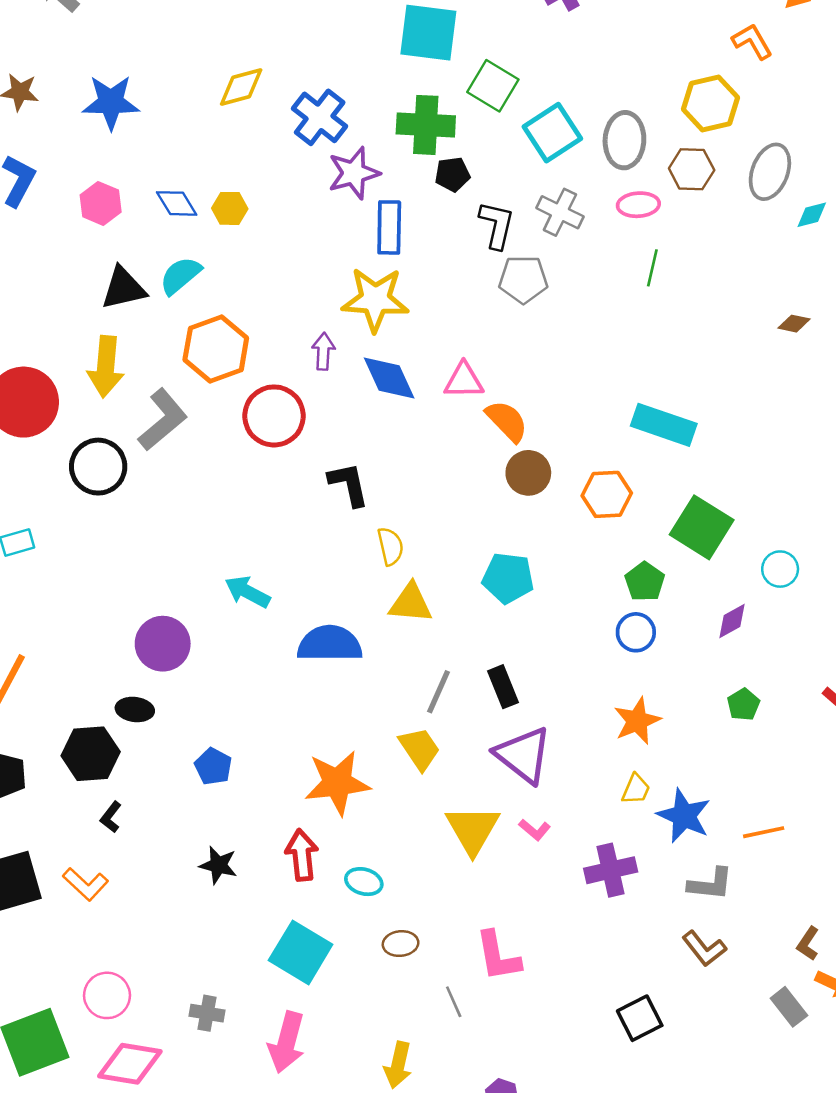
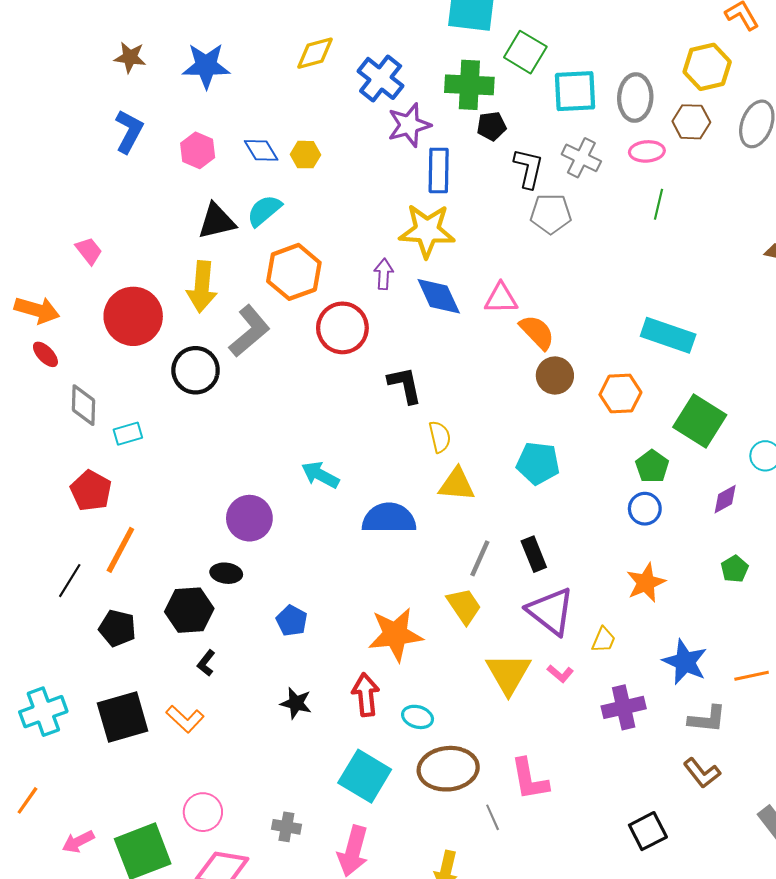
cyan square: (552, 133) -> (575, 91), turned 30
yellow trapezoid: (636, 789) -> (604, 640), moved
brown ellipse: (401, 944) -> (448, 769), size x2.0

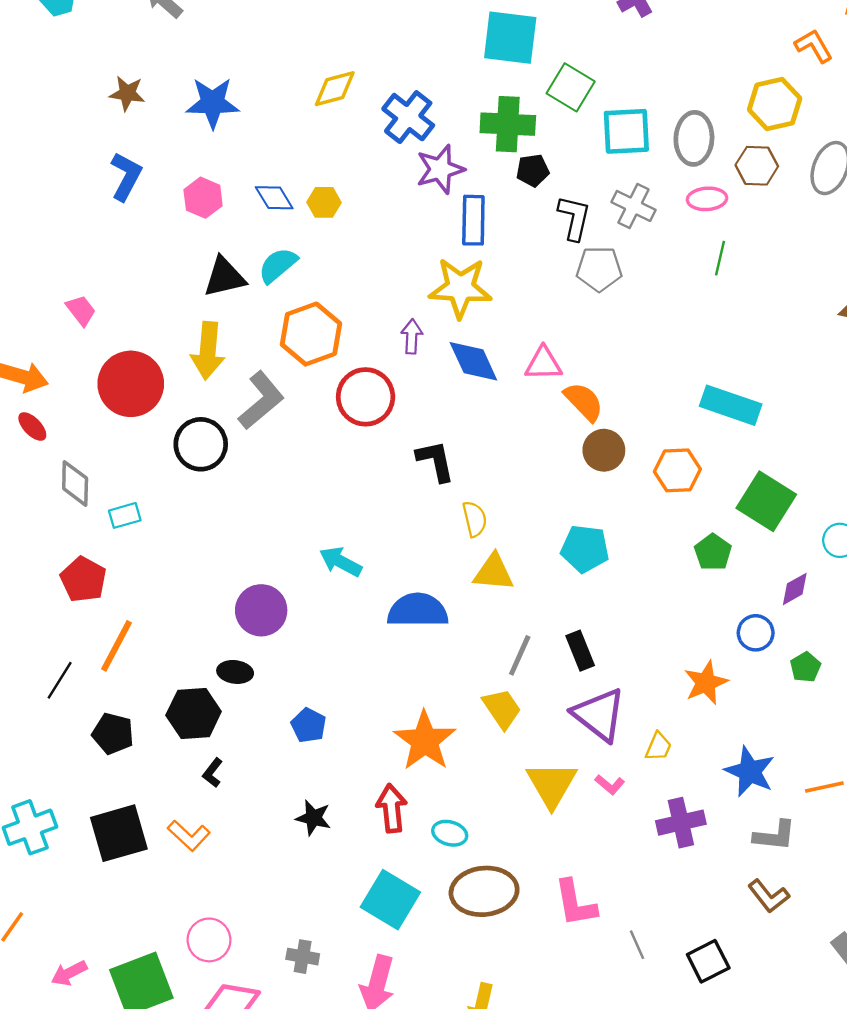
blue circle: (645, 509) -> (756, 633), moved
orange star: (395, 634) -> (425, 741), turned -30
gray line: (493, 817) -> (637, 945), moved

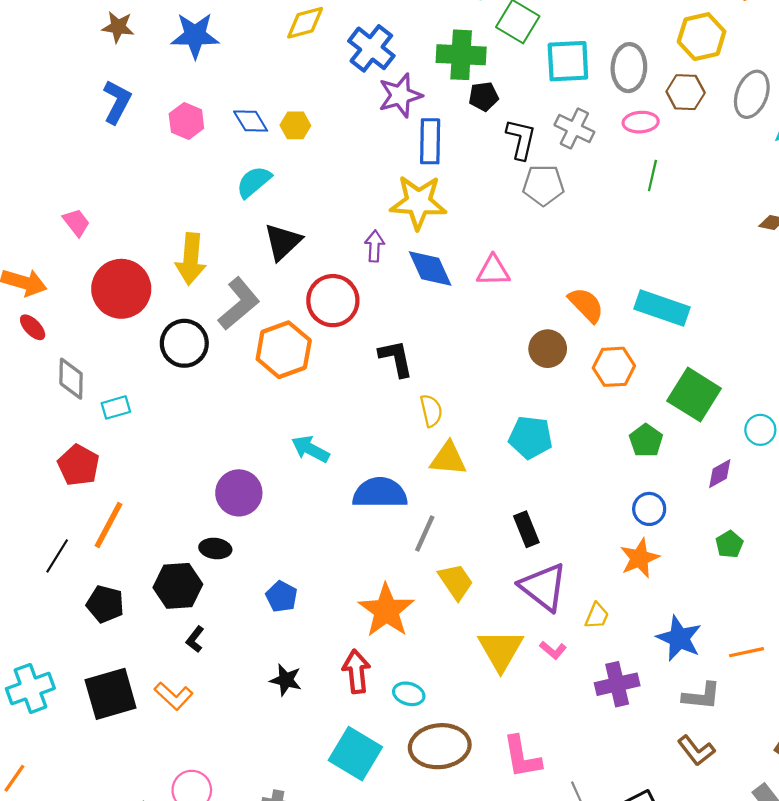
black triangle: (224, 277) -> (283, 242), moved, turned -30
orange hexagon: (311, 334) -> (284, 350), moved
orange semicircle: (584, 402) -> (586, 305), moved
blue circle: (756, 633) -> (649, 509), moved
gray line: (520, 655) -> (425, 534), moved

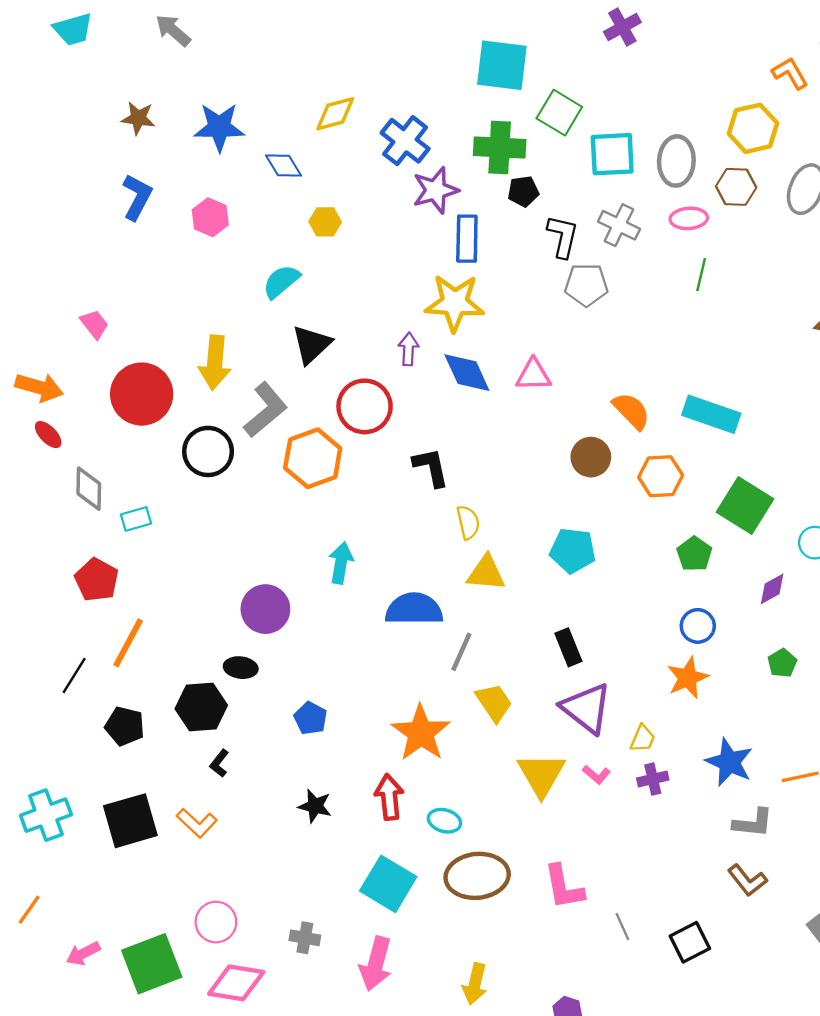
blue diamond: (251, 121) -> (283, 165), moved
cyan arrow: (310, 449) -> (341, 563), turned 72
purple cross: (617, 684) -> (653, 779), moved, size x0.7

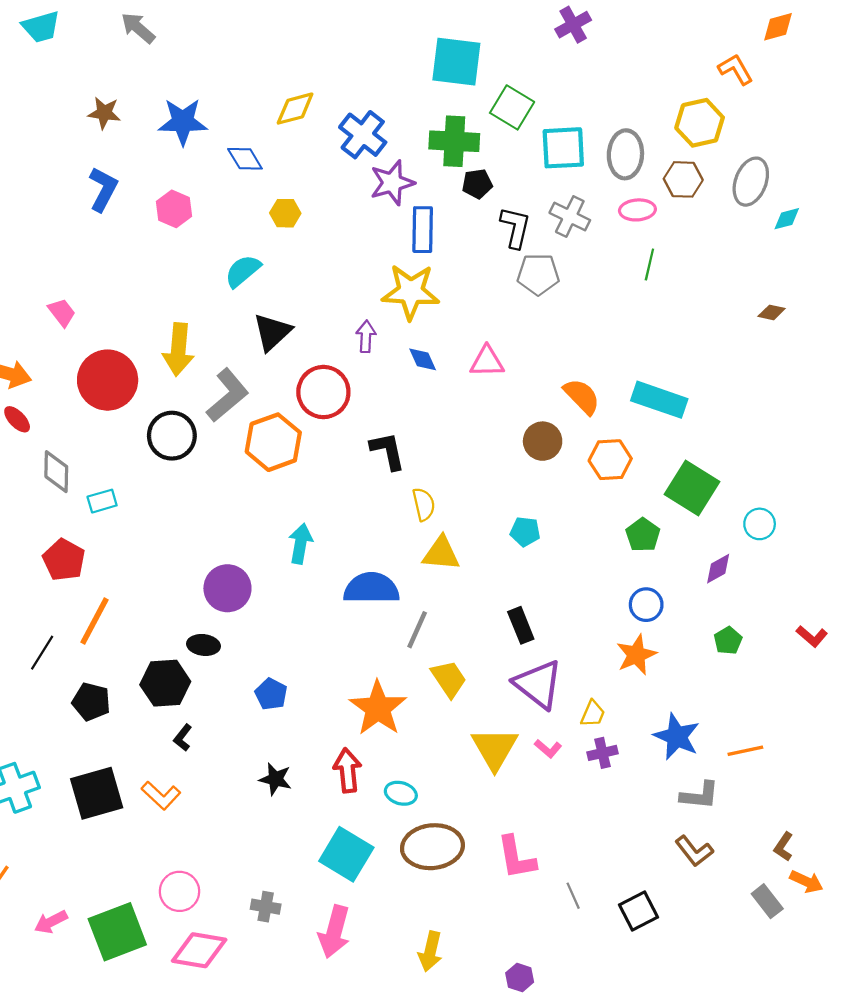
blue diamond: (467, 373) -> (423, 359), size x0.6
cyan pentagon: (573, 551) -> (525, 532), size x0.7

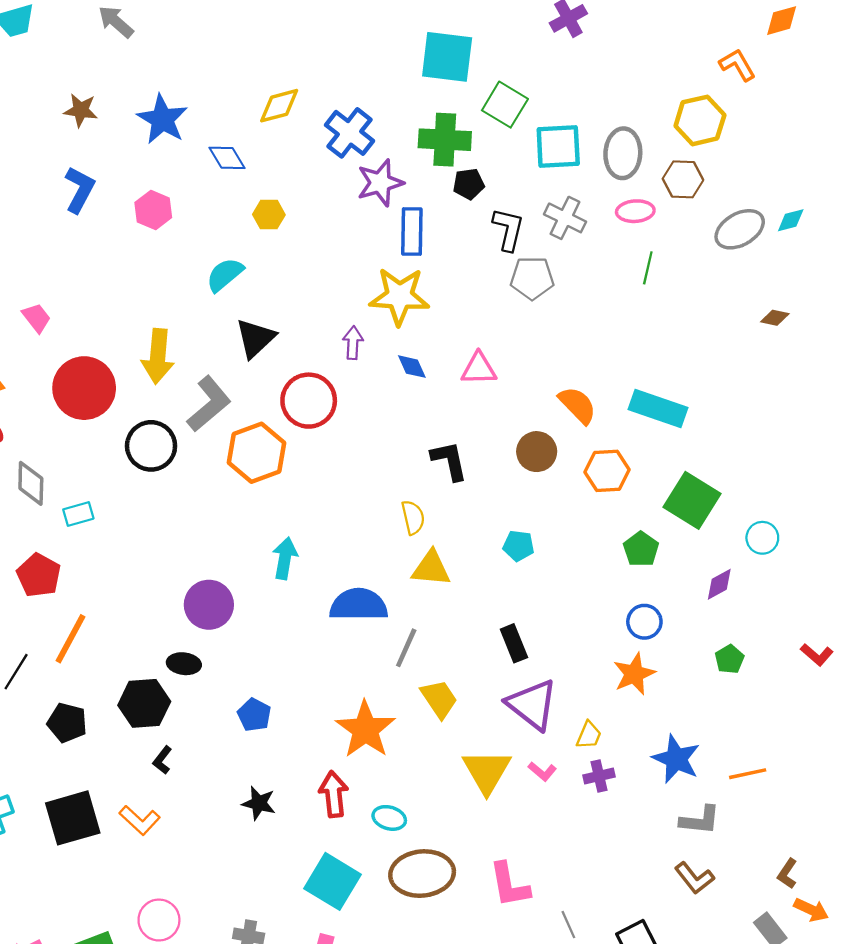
blue star: (183, 122) -> (162, 119), turned 30
gray ellipse: (751, 182) -> (740, 229), moved, turned 39
black L-shape: (388, 451) -> (449, 461), moved

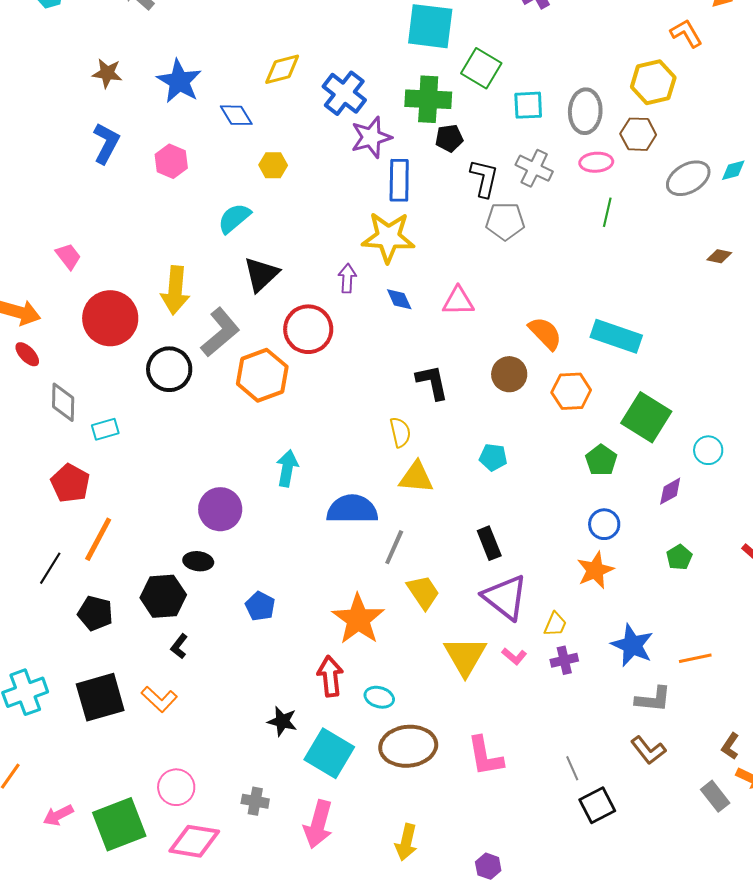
cyan square: (558, 146) -> (528, 105), size x0.7
black star: (259, 803) -> (282, 721), moved
gray line: (568, 925) -> (572, 768), moved

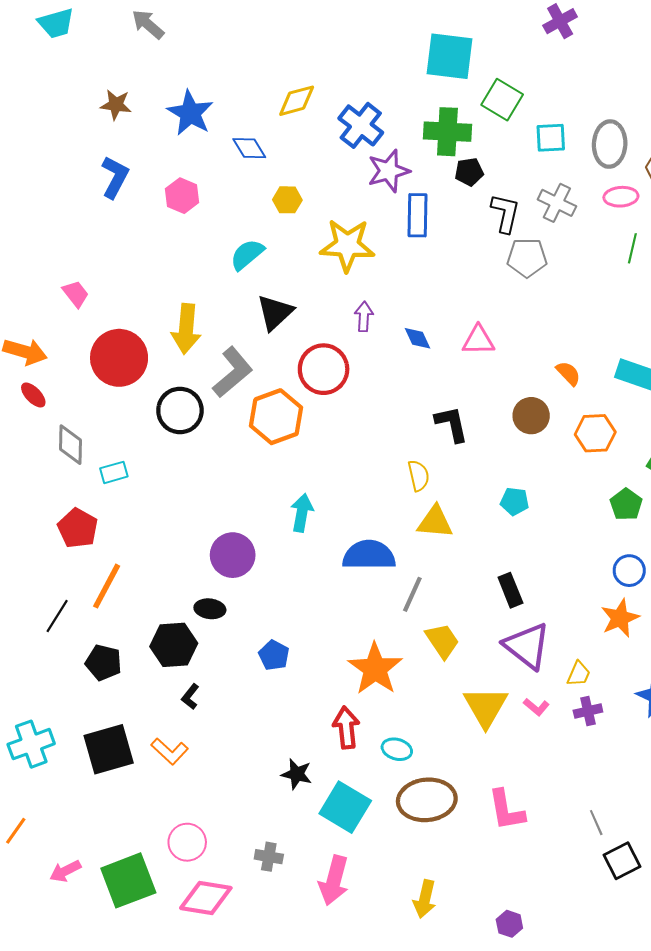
yellow star: (388, 237) -> (347, 245), moved
orange semicircle: (545, 333) -> (568, 373), size x0.7

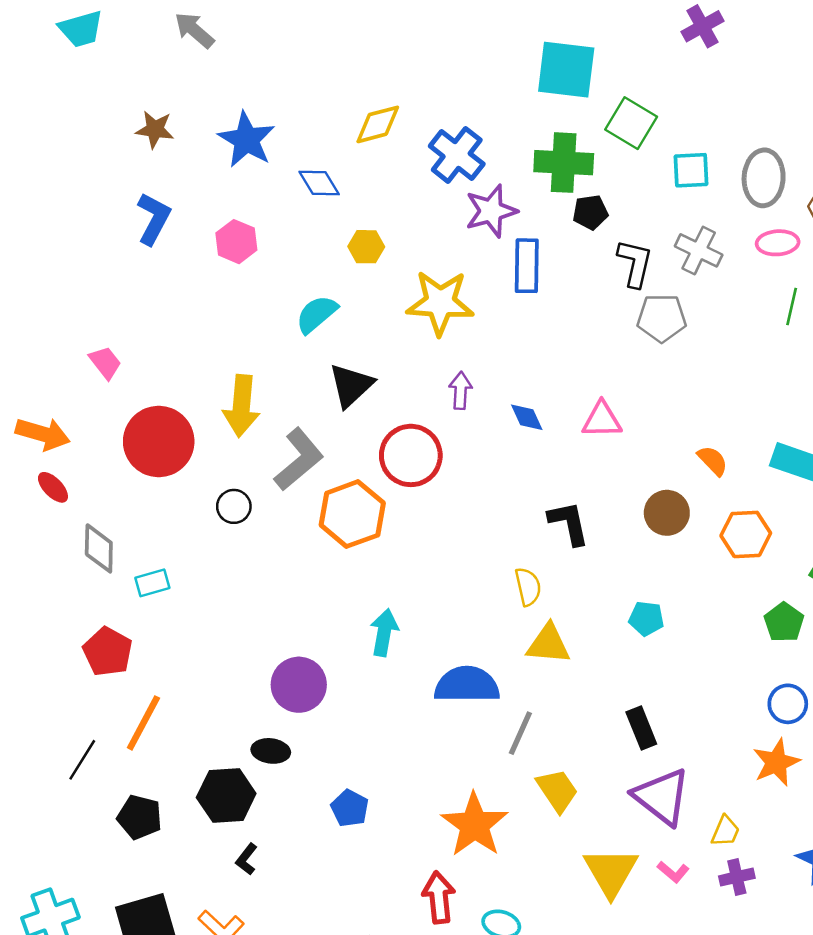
black circle: (180, 410) -> (234, 506), size x0.6

